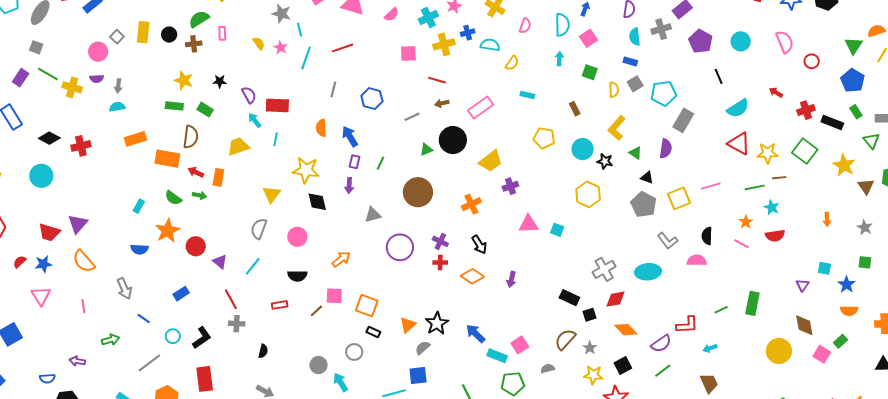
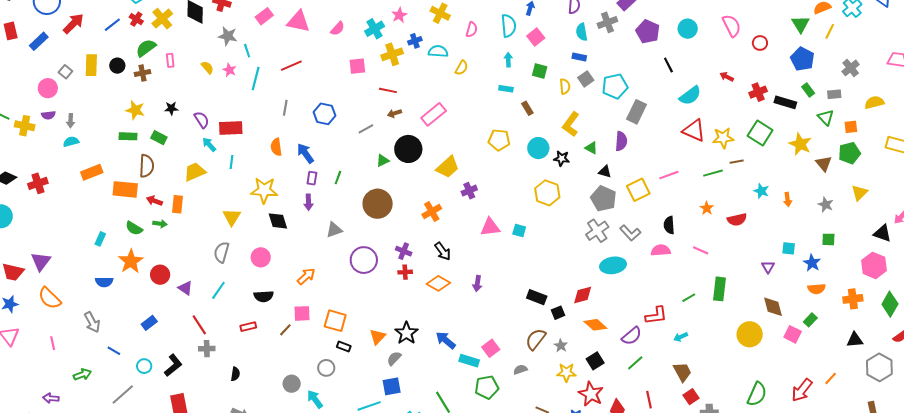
cyan rectangle: (527, 95) -> (506, 89), moved
cyan star: (772, 207) -> (761, 191), moved
pink line: (742, 244) -> (701, 250), moved
gray cross: (604, 269) -> (597, 231), moved

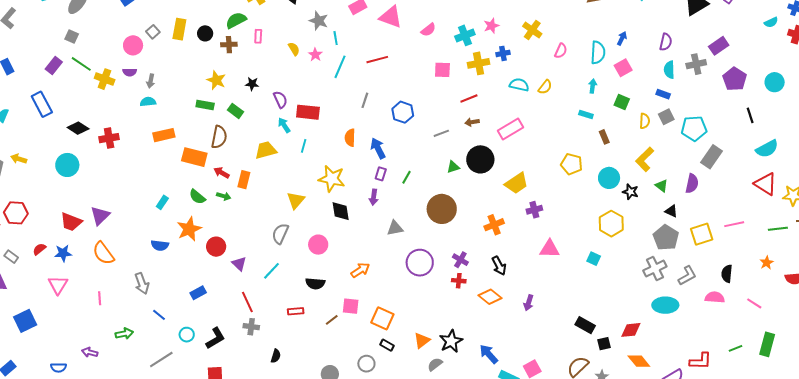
cyan semicircle: (438, 51) -> (519, 85), moved
red line: (388, 90) -> (469, 99), turned -42
cyan square: (519, 230) -> (594, 259), moved
gray L-shape: (630, 233) -> (687, 276), turned -85

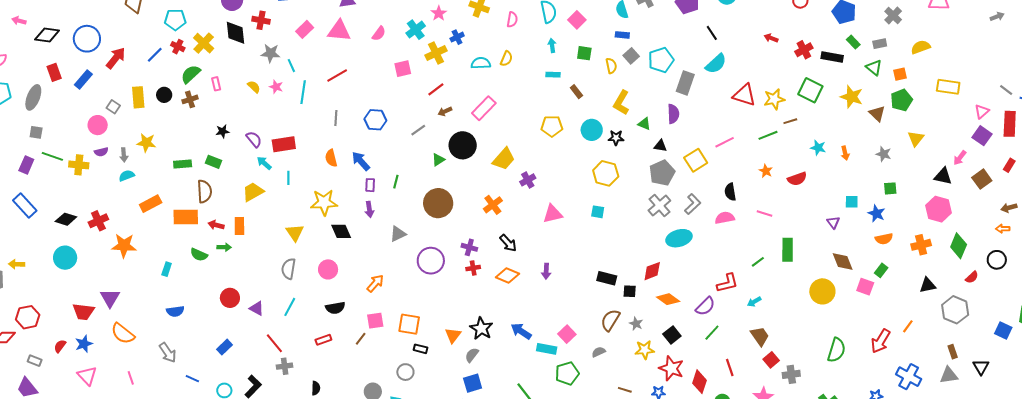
yellow star: (216, 80) -> (146, 143), moved
cyan semicircle: (767, 149) -> (716, 64), moved
orange star: (189, 229) -> (124, 246), moved, turned -30
gray pentagon: (666, 238) -> (662, 173), turned 30
black square: (604, 344) -> (630, 291), turned 32

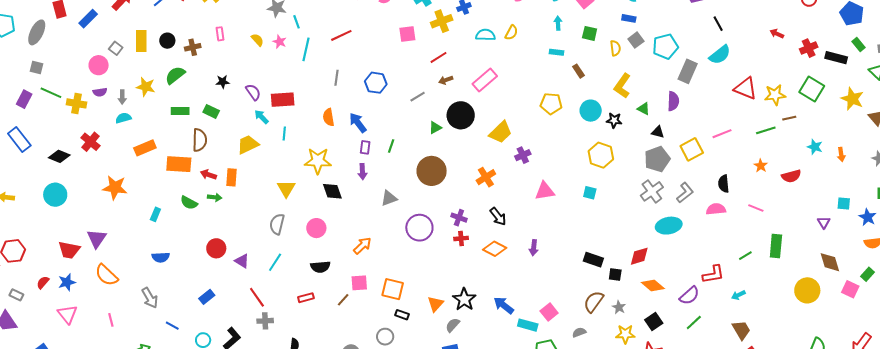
green semicircle: (191, 74) -> (175, 75), moved
red cross: (98, 221) -> (91, 142), moved, turned -30

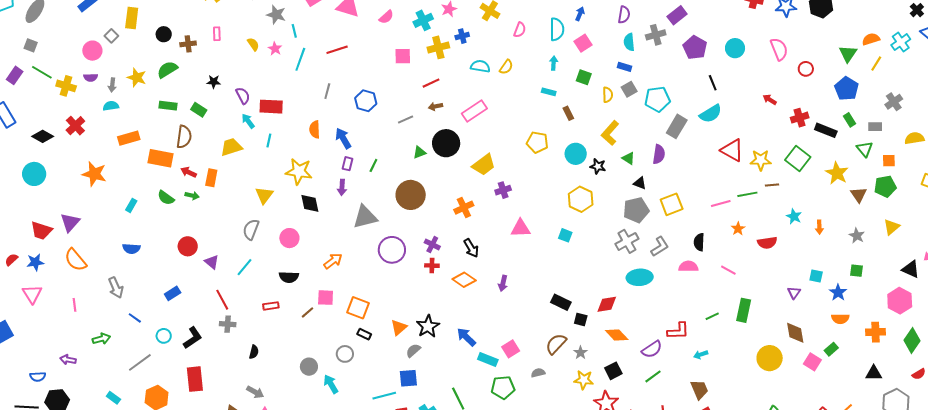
yellow rectangle: (141, 41) -> (132, 18), moved
pink line: (722, 134) -> (721, 204), moved
gray triangle: (389, 198) -> (365, 217), size x1.5

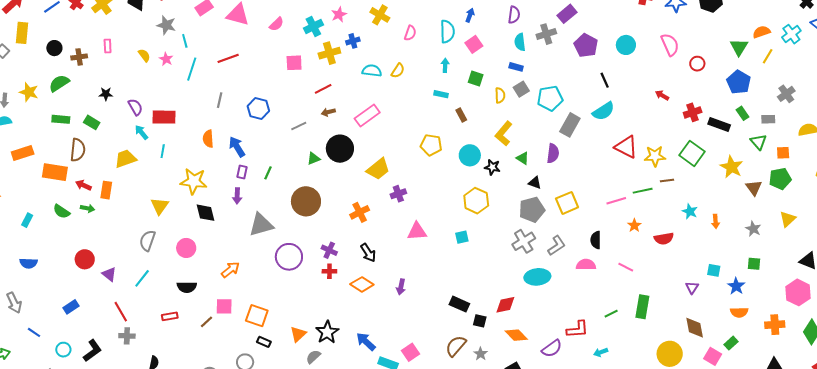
cyan square: (565, 235) -> (462, 237), turned -32

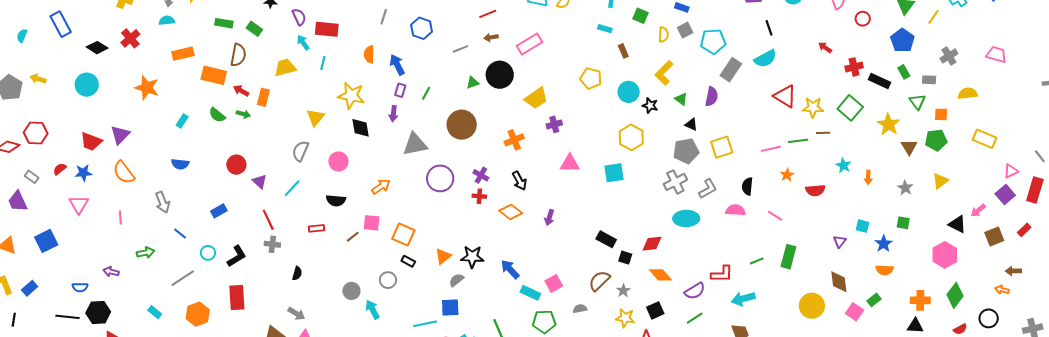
cyan square: (462, 237) -> (614, 173), size x1.5
orange cross: (775, 325) -> (920, 300), moved
black star: (327, 332) -> (472, 257), turned 30
cyan arrow: (601, 352) -> (743, 299), size x1.6

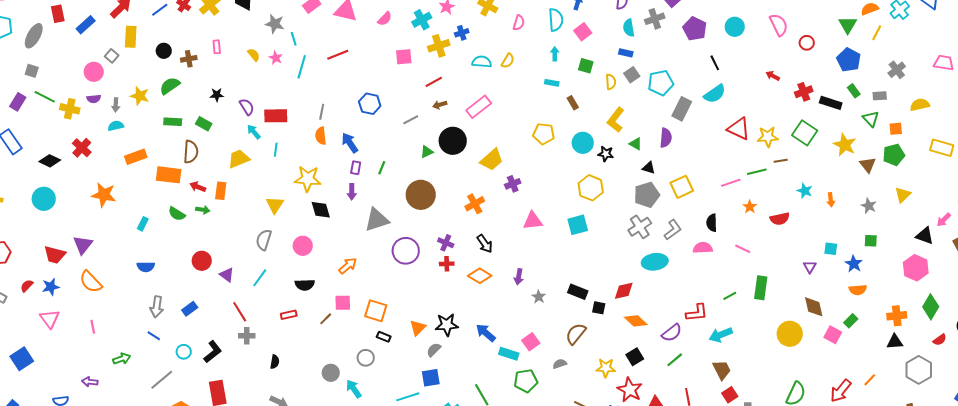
gray line: (384, 17) -> (322, 112), moved
gray arrow: (163, 202) -> (157, 307), moved, turned 35
gray star: (623, 291) -> (539, 297), moved

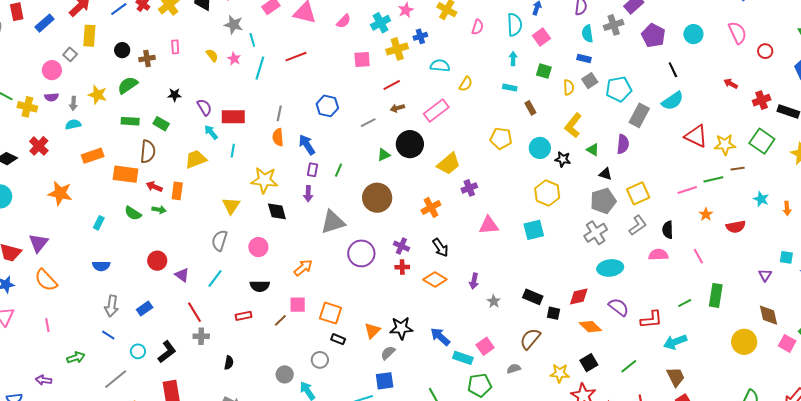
yellow semicircle: (508, 61) -> (466, 84), moved
gray L-shape: (673, 230) -> (638, 225), moved
pink line: (743, 249) -> (698, 256), turned 35
purple semicircle: (672, 333) -> (619, 307), moved, turned -105

